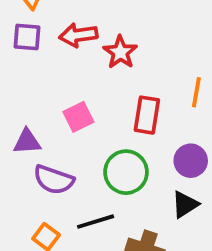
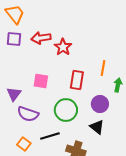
pink square: (78, 117) -> (41, 81), turned 35
purple triangle: (27, 142) -> (14, 94), turned -49
black triangle: (185, 204) -> (97, 127), turned -49

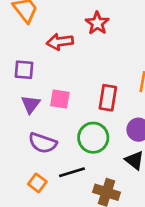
purple square: (14, 39) -> (24, 70), moved
red star: (63, 47) -> (97, 23), moved
purple triangle: (14, 94) -> (31, 104), moved

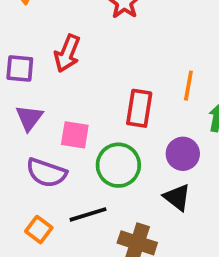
red arrow: (60, 42) -> (67, 53), moved, turned -60
pink square: (60, 99) -> (75, 135), moved

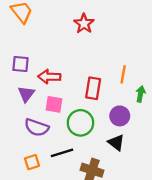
red arrow: (67, 53) -> (49, 77), moved, turned 70
orange square: (39, 230) -> (32, 162), turned 35

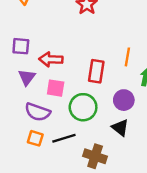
orange square: (32, 162) -> (35, 138), moved, turned 35

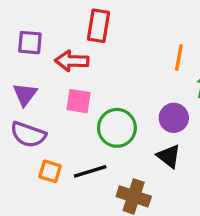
red rectangle: (96, 71) -> (99, 26), moved
purple triangle: (27, 77) -> (25, 94), moved
purple semicircle: (38, 112) -> (28, 135), moved

